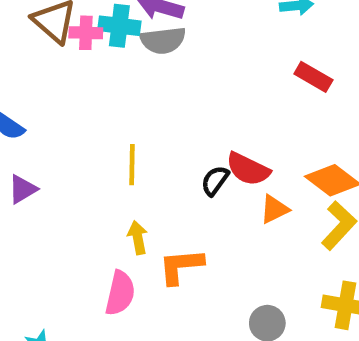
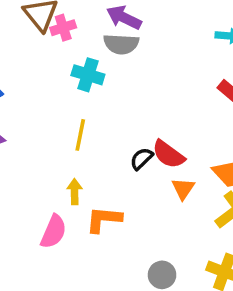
cyan cross: (119, 26) -> (88, 75), moved
pink cross: (86, 33) -> (63, 28), turned -30
orange triangle: (274, 209) -> (183, 189), turned -40

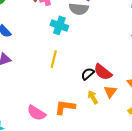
yellow arrow: (75, 192) -> (93, 97), moved, turned -32
pink semicircle: (54, 232) -> (36, 113), turned 96

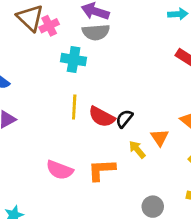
red semicircle: (103, 72) -> (102, 117), moved
pink semicircle: (36, 113) -> (60, 170), moved

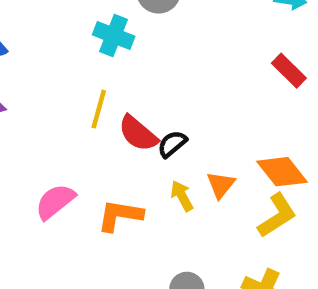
pink semicircle: (60, 170) -> (55, 202), turned 108

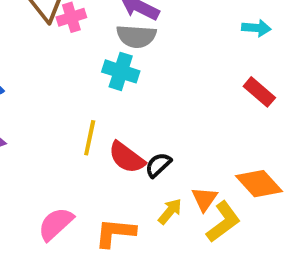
cyan cross: (114, 36) -> (121, 71), moved
yellow arrow: (182, 196) -> (170, 211), turned 72
yellow L-shape: (277, 215) -> (223, 222), moved

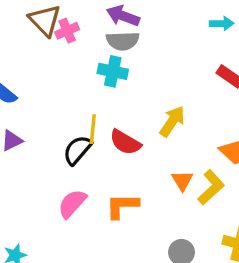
black semicircle: (158, 165) -> (77, 150), moved, size x1.4
orange triangle: (204, 199) -> (182, 181), moved
yellow arrow: (170, 211) -> (172, 121), moved, size x1.4

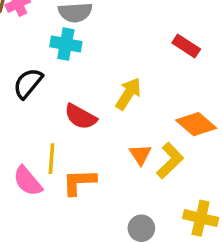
yellow line: (93, 129) -> (51, 159), moved
black semicircle: (77, 150) -> (28, 83), moved
pink semicircle: (72, 204) -> (28, 181), turned -80

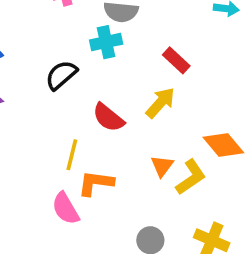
cyan cross: (66, 44) -> (106, 42), turned -32
red rectangle: (186, 46) -> (176, 60), moved
pink semicircle: (28, 181) -> (66, 208), moved

